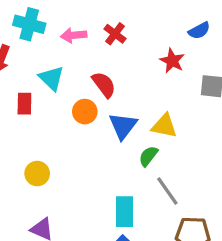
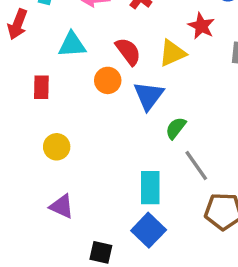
cyan triangle: (51, 78) -> (72, 45), turned -48
red rectangle: (24, 104) -> (41, 87), moved
yellow triangle: (164, 126) -> (172, 53), moved, turned -36

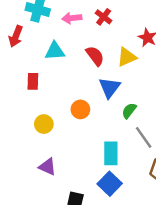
orange circle: (108, 80) -> (80, 109), moved

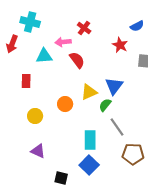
pink arrow: (72, 18) -> (63, 42), moved
yellow triangle: (127, 57) -> (89, 92), moved
blue triangle: (110, 87) -> (114, 86), moved

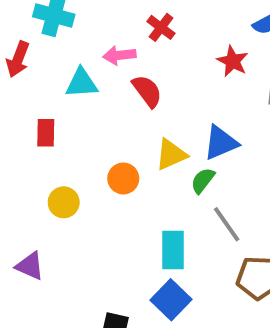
blue triangle: (114, 86) -> (221, 143), turned 30
purple triangle: (38, 151) -> (30, 266), moved

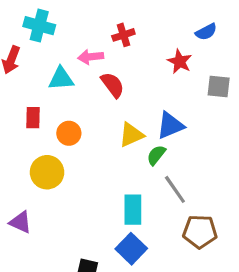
red cross: (161, 27) -> (123, 35), turned 35
orange circle: (123, 178) -> (69, 133), moved
yellow circle: (64, 202) -> (47, 172), size x1.4

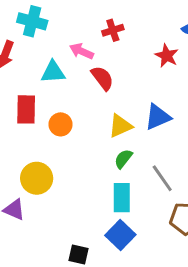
pink arrow: (91, 57) -> (81, 51), turned 30
red rectangle: (33, 118) -> (26, 109), size x1.4
green semicircle: (156, 155) -> (123, 159), moved
yellow circle: (47, 172) -> (37, 178), moved

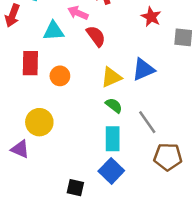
green semicircle: (123, 159) -> (114, 105), turned 90

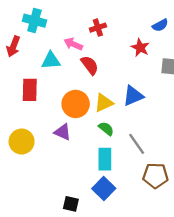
orange circle: (60, 76) -> (76, 104), moved, size x1.5
yellow circle: (39, 122) -> (22, 142), moved
purple triangle: (20, 149) -> (63, 132), moved

